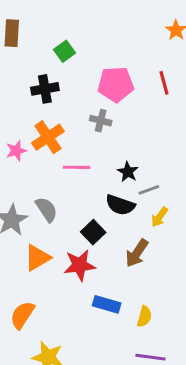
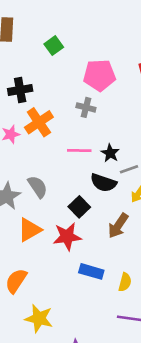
black cross: (45, 89) -> (20, 90), moved
pink line: (77, 167) -> (79, 150), moved

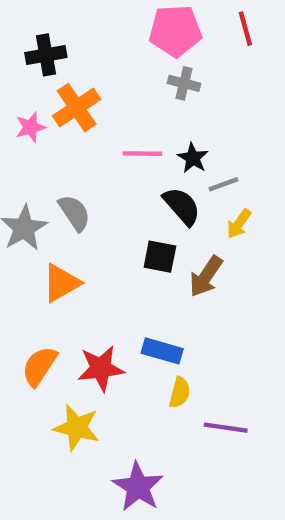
gray cross: (86, 107) -> (184, 83), moved
black semicircle: (103, 183) -> (182, 206), turned -150
black square: (79, 207) -> (160, 257), moved, turned -35
red star: (67, 236) -> (101, 368), moved
yellow semicircle: (125, 282) -> (180, 393), moved

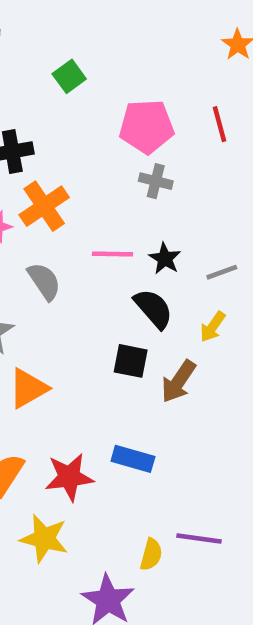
gray line: (223, 184) -> (222, 272), moved
gray semicircle: (74, 213) -> (44, 281), moved
yellow semicircle: (180, 393) -> (151, 555), moved

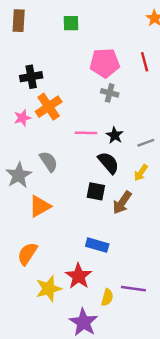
green square: (69, 76) -> (71, 23), moved, turned 35
gray semicircle: (44, 281) -> (49, 161), moved
red star: (69, 477) -> (78, 276), moved, turned -30
yellow star: (44, 539) -> (49, 289), turned -30

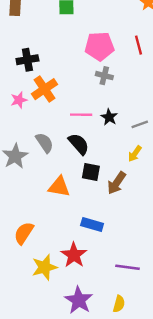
black semicircle: (108, 163) -> (79, 144), moved
orange triangle: (40, 206) -> (59, 187), moved, turned 40
yellow semicircle: (107, 297) -> (119, 304), moved

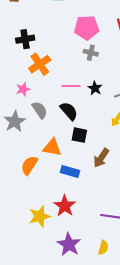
pink star: (19, 100) -> (23, 89), moved
brown arrow: (117, 183) -> (101, 158), moved
blue rectangle: (92, 225) -> (70, 171), moved
orange semicircle: (24, 233) -> (29, 165), moved

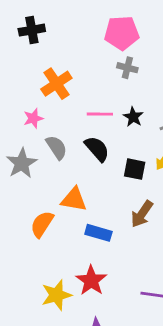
black cross: (25, 39) -> (32, 30), moved
black square: (79, 135) -> (135, 169), moved

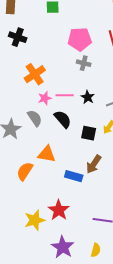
black cross: (32, 30) -> (18, 37), turned 30
pink star: (33, 118) -> (45, 98), moved
blue rectangle: (98, 233) -> (74, 176), moved

